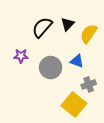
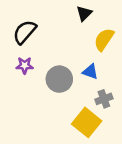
black triangle: (67, 24) -> (84, 13), moved
black semicircle: (42, 27) -> (25, 32), moved

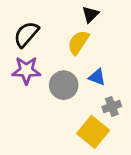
yellow semicircle: (104, 39) -> (78, 42), moved
purple star: (25, 65) -> (26, 70), size x1.5

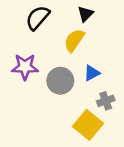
black semicircle: (26, 34) -> (38, 18), moved
blue triangle: (97, 77) -> (92, 73), turned -48

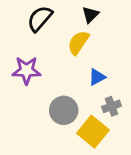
gray circle: (60, 81) -> (64, 110), moved

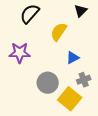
black triangle: (90, 15) -> (81, 11), moved

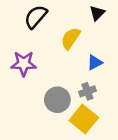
blue triangle: (73, 58) -> (95, 62), moved
gray cross: (84, 80) -> (87, 91), moved

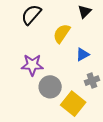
purple star: (24, 64) -> (32, 65), moved
gray cross: (87, 91) -> (92, 81), moved

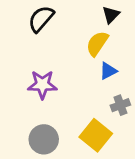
yellow semicircle: (62, 33) -> (97, 43), moved
gray circle: (50, 87) -> (44, 139), moved

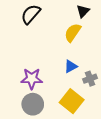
blue triangle: (108, 71) -> (71, 66), moved
purple star: (42, 85) -> (32, 79), moved

